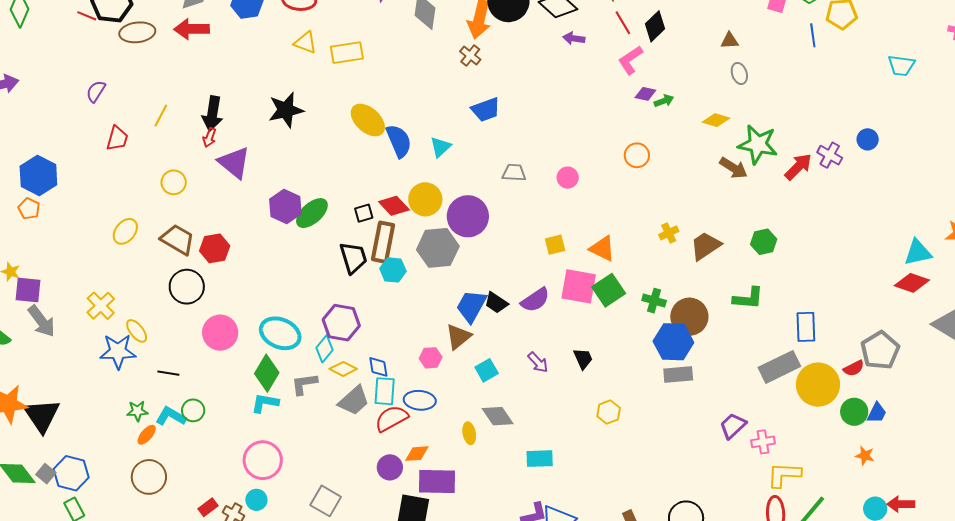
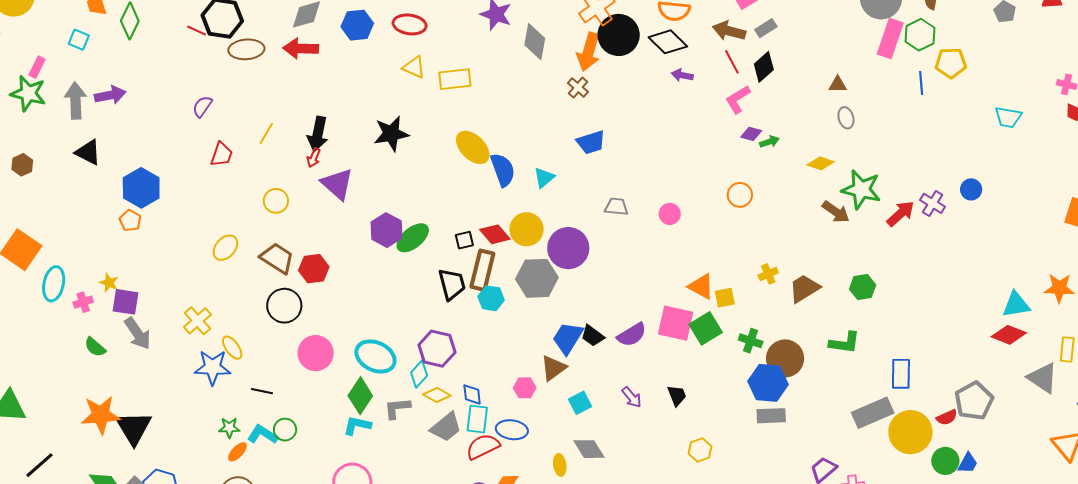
yellow square: (555, 245) -> (725, 298), moved

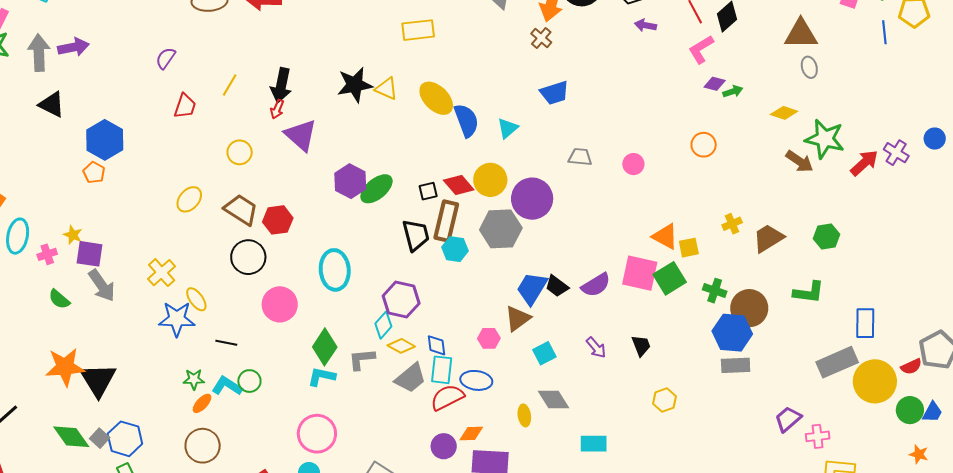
yellow triangle: (414, 67) -> (386, 89), moved
brown triangle: (838, 85) -> (801, 34), size x1.8
cyan ellipse: (375, 356) -> (335, 270), moved, turned 60

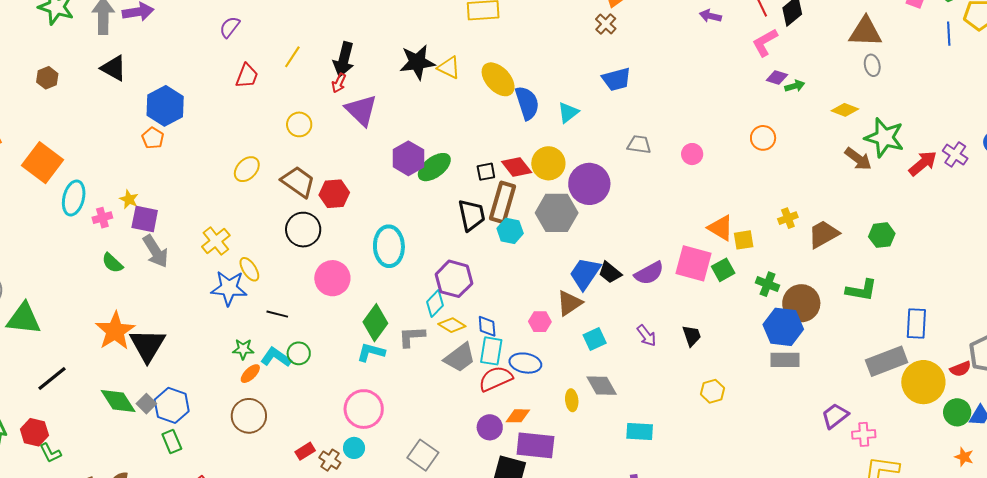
green square: (670, 278) -> (723, 270), size x0.7
orange star: (65, 367) -> (115, 331), turned -30

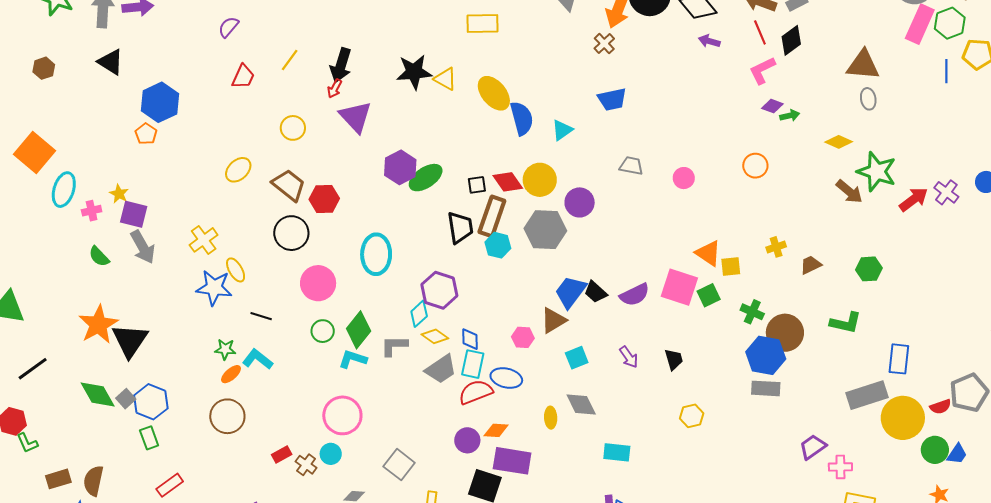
purple circle: (589, 184) -> (580, 202), size x0.7
brown trapezoid: (823, 234) -> (811, 265), size x0.7
green circle: (299, 353) -> (323, 331), moved

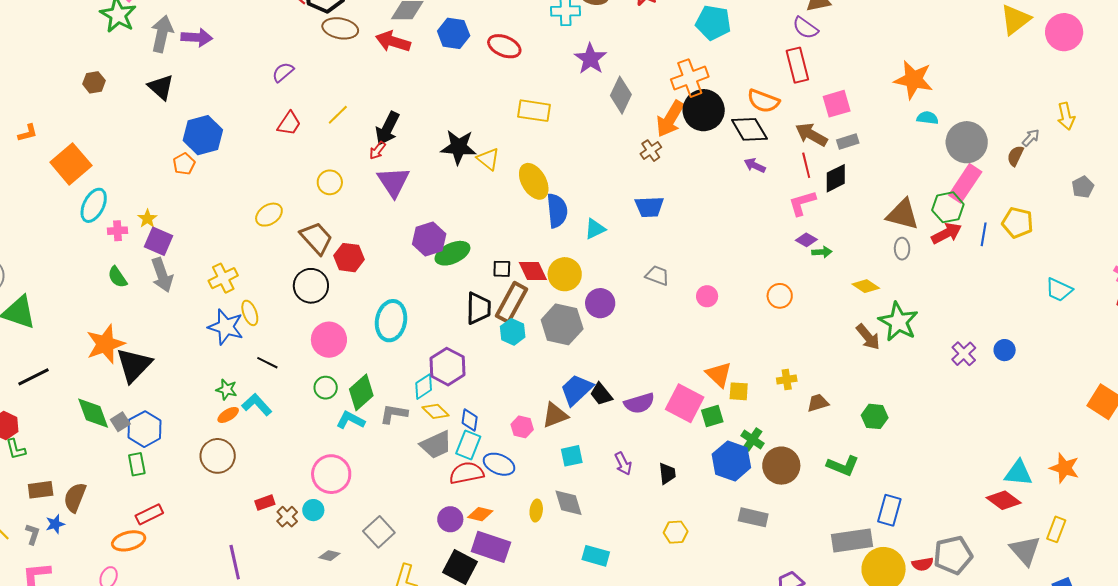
green hexagon: (950, 23) -> (948, 207), moved
red arrow: (914, 199) -> (946, 233), moved
blue hexagon: (766, 355) -> (731, 461), moved

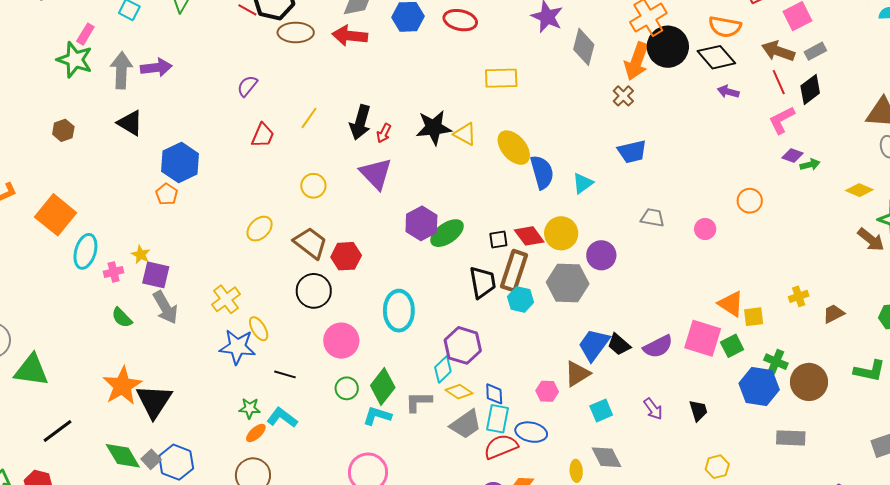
red arrow: (377, 150) -> (384, 133), moved
orange circle: (780, 296) -> (750, 201), moved

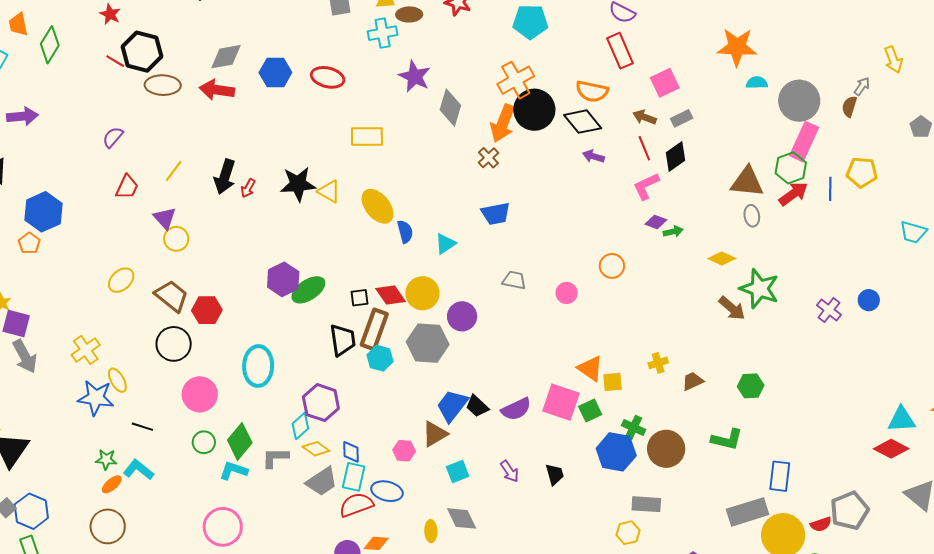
brown arrow: (778, 51) -> (645, 117), size x0.7
blue semicircle: (542, 172) -> (405, 232), size x0.7
purple triangle: (376, 174) -> (165, 218), moved, size x0.7
yellow hexagon: (717, 467) -> (628, 533), moved

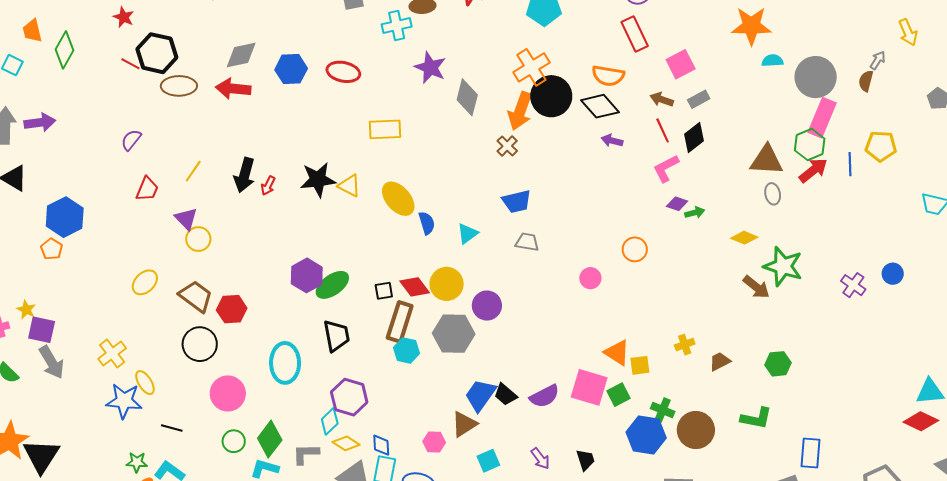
gray trapezoid: (514, 280) -> (527, 242), moved
black trapezoid: (343, 340) -> (336, 336), moved

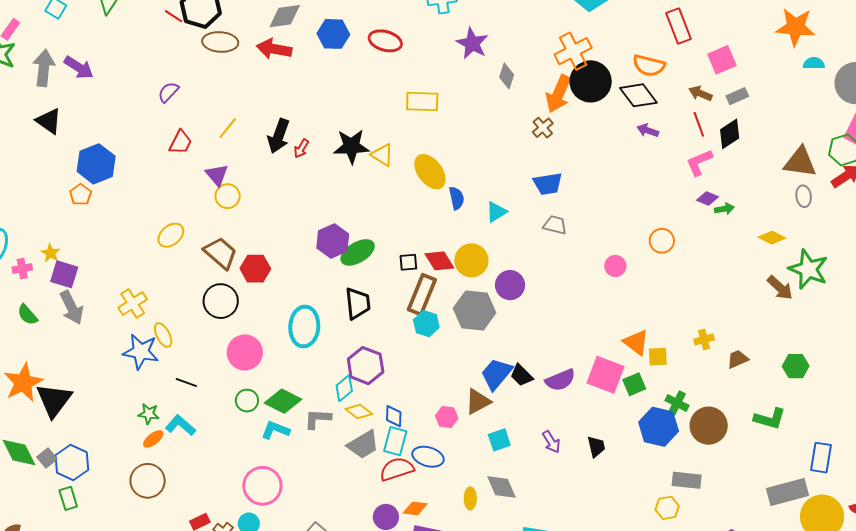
gray diamond: (467, 97) -> (507, 76), size x0.7
purple arrow: (40, 122) -> (79, 68), turned 36
green diamond: (270, 439) -> (283, 401), turned 75

